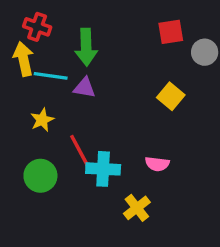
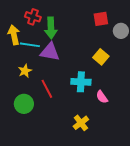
red cross: (37, 27) -> (33, 17), moved
purple triangle: (84, 88) -> (50, 52), size x1.5
pink semicircle: (157, 164) -> (102, 97), moved, turned 48
cyan cross: (103, 169) -> (81, 82), moved

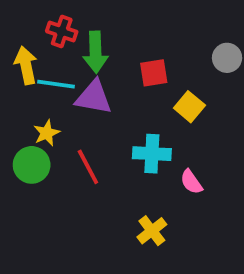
red square: (101, 19) -> (154, 73), moved
green circle: (24, 104) -> (32, 165), moved

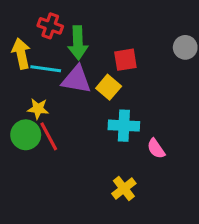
yellow square: (189, 107) -> (109, 87), moved
yellow star: (47, 133) -> (38, 109), turned 30
red line: (88, 167) -> (49, 136), moved

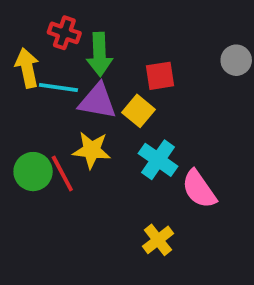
yellow star: (38, 109) -> (92, 150), moved, size x1.4
cyan cross: (124, 126) -> (158, 160), turned 32
pink semicircle: (156, 149) -> (199, 189), size x1.5

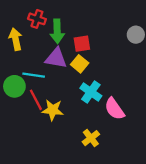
red square: (160, 76) -> (82, 44), moved
cyan line: (58, 88) -> (34, 75), moved
yellow star: (92, 150) -> (53, 110), moved
green circle: (33, 172) -> (14, 86), moved

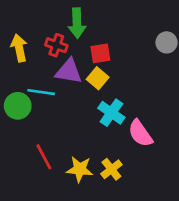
red cross: (37, 19) -> (56, 45), moved
green arrow: (57, 31) -> (77, 23), moved
red line: (36, 100) -> (44, 157), moved
yellow star: (53, 110) -> (80, 169), moved

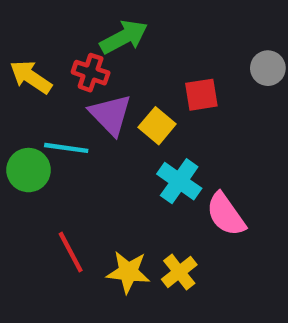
green arrow: (77, 23) -> (124, 37), turned -116
yellow arrow: (19, 48) -> (31, 77), turned -44
red square: (100, 53) -> (201, 95), moved
purple triangle: (69, 71) -> (111, 115), turned 36

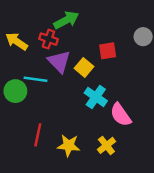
red line: (71, 252) -> (38, 135), turned 40
yellow cross: (179, 272) -> (106, 145), moved

